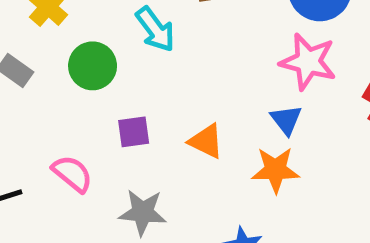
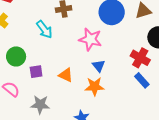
pink star: (308, 62) -> (90, 39), moved
green circle: (93, 66) -> (16, 56), moved

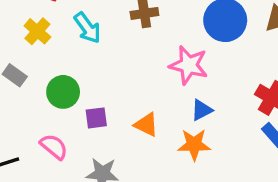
cyan arrow: (44, 29) -> (87, 28), moved
blue triangle: (99, 66) -> (202, 110), turned 40

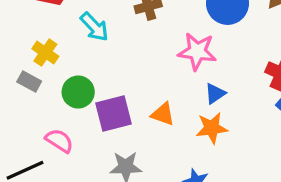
yellow cross: (37, 31) -> (45, 53), moved
purple square: (96, 118) -> (113, 113), size x1.6
pink semicircle: (54, 147) -> (59, 141), moved

